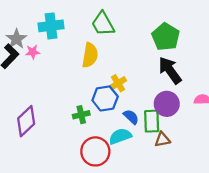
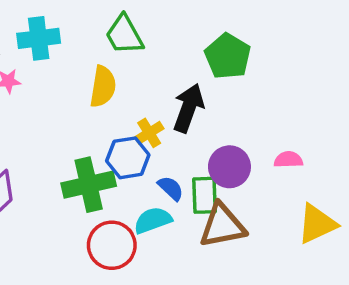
black arrow: (170, 70) -> (188, 108), moved, turned 56
green cross: (81, 115) -> (89, 185), size x1.8
brown triangle: (162, 140) -> (222, 226), size x1.8

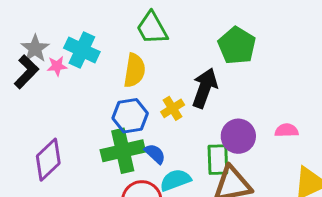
cyan cross: (39, 38) -> (82, 50), moved, turned 32
blue hexagon: (128, 158) -> (130, 116), moved
blue semicircle: (171, 188) -> (155, 154), moved

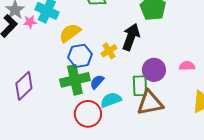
yellow semicircle: (134, 70) -> (70, 33), moved, turned -135
blue semicircle: (155, 154) -> (97, 82), turned -91

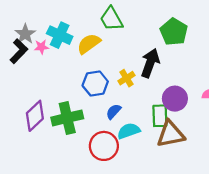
yellow semicircle: (70, 33) -> (89, 44), moved
green cross: (75, 80) -> (67, 118), moved

